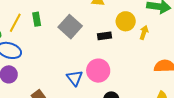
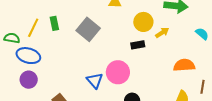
yellow arrow: (144, 33) -> (162, 33), turned 40
black rectangle: (105, 36) -> (138, 45), moved

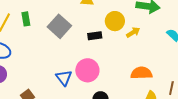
black rectangle: (138, 45) -> (95, 36), moved
orange semicircle: (184, 65) -> (141, 73), moved

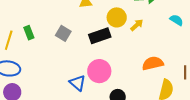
gray square: (59, 26) -> (63, 33), size x0.7
black rectangle: (95, 36) -> (100, 36), size x1.5

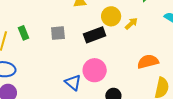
gray square: (63, 33) -> (58, 33), turned -35

